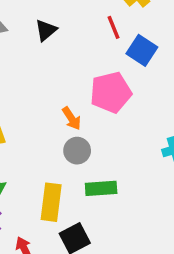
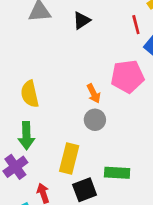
green rectangle: (101, 188) -> (117, 173), moved

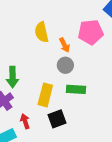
yellow semicircle: (30, 94) -> (42, 32), moved
green rectangle: (117, 173) -> (76, 89), moved

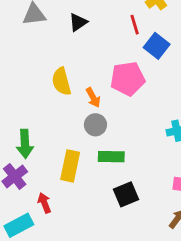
black square: (57, 119) -> (126, 194), moved

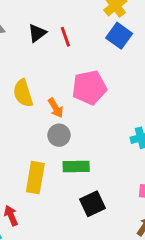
red line: (135, 25) -> (65, 37), moved
blue square: (157, 46) -> (119, 36), moved

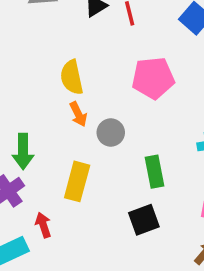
orange arrow: (56, 108) -> (78, 114), moved
green rectangle: (76, 166) -> (155, 172), moved, turned 75

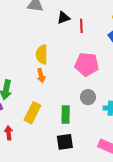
gray circle: (111, 133) -> (88, 97), moved
green rectangle: (155, 172) -> (66, 115), moved

